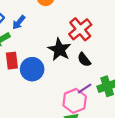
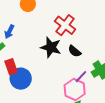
blue circle: (32, 69) -> (21, 79), moved

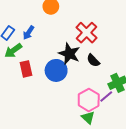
purple line: (81, 77) -> (106, 96), moved
blue circle: (21, 79) -> (56, 70), moved

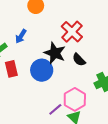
blue arrow: (29, 33) -> (21, 36), moved
purple line: (106, 96) -> (55, 109), moved

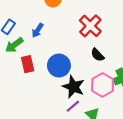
black star: (55, 53) -> (73, 87), moved
pink hexagon: (75, 99) -> (103, 85), moved

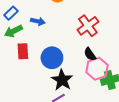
blue arrow: (38, 30) -> (38, 21), turned -120
pink hexagon: (103, 85) -> (97, 69), moved

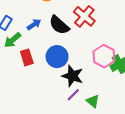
blue arrow: (38, 21) -> (34, 24), turned -32
black semicircle: (90, 54) -> (59, 25), moved, size x1.5

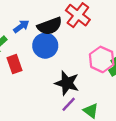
black semicircle: (59, 25) -> (50, 26), turned -60
blue circle: (57, 57) -> (45, 46), moved

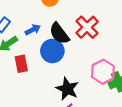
black semicircle: (50, 26) -> (59, 33), turned 65

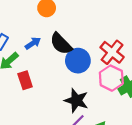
red cross: (87, 27) -> (112, 52), moved
blue circle: (52, 51) -> (78, 61), moved

